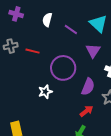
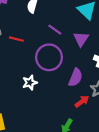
purple line: (71, 30) -> (55, 30), moved
red arrow: (86, 111) -> (82, 101), moved

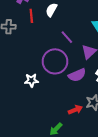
red line: (16, 39) -> (31, 16), moved, turned 56
purple semicircle: (75, 77) -> (77, 75), moved, turned 30

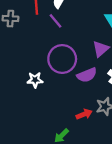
purple line: (67, 37) -> (55, 21), moved

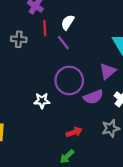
red arrow: (84, 114) -> (74, 132), moved

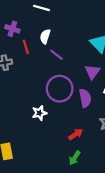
purple line: (63, 43) -> (56, 55), moved
purple semicircle: (93, 97) -> (85, 98), turned -66

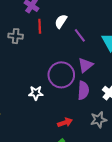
purple line: (56, 55) -> (80, 35), moved
purple triangle: (92, 72) -> (85, 65), moved

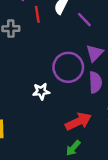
red arrow: (65, 123) -> (78, 122), size x1.5

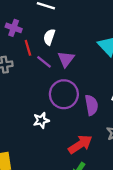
purple line: (84, 20) -> (44, 62), moved
purple triangle: (95, 53) -> (66, 59), moved

